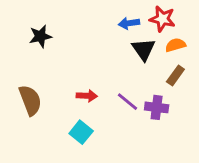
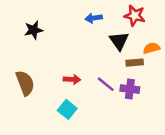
blue arrow: (129, 23) -> (94, 18), moved
orange semicircle: (175, 45) -> (151, 48), moved
brown rectangle: (175, 76) -> (135, 63), moved, turned 49

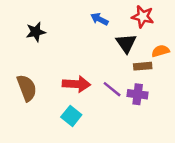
blue arrow: (94, 18) -> (99, 19), turned 35
red arrow: (72, 79) -> (76, 84), size x1.5

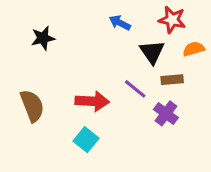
orange semicircle: (161, 51) -> (194, 49), moved
purple line: (112, 89) -> (135, 89), moved
purple cross: (138, 94) -> (166, 113), turned 30

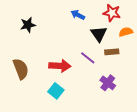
purple cross: (166, 113) -> (108, 83), moved

